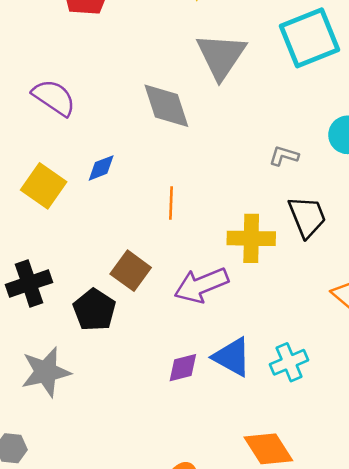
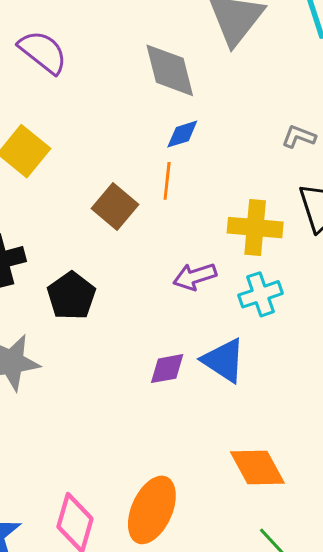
blue diamond: (101, 168) -> (182, 134), moved
brown square: (131, 271) -> (115, 206), moved
purple arrow: (201, 285) -> (195, 276), size x0.7
cyan cross: (289, 362) -> (261, 294), moved

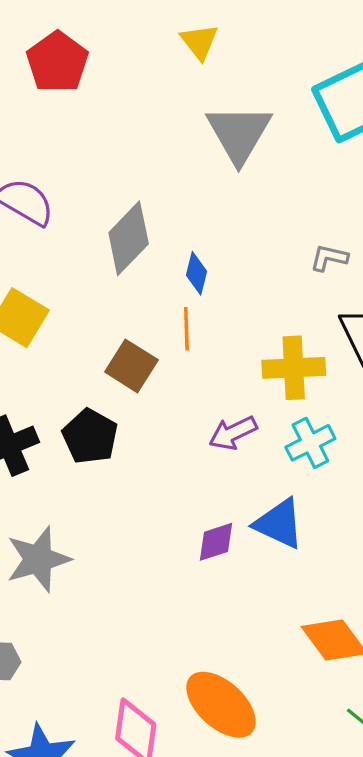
gray diamond: (170, 70) -> (129, 238), moved, turned 66
blue diamond: (182, 134) -> (196, 273), turned -51
black pentagon: (71, 296) -> (90, 436), moved
orange ellipse: (152, 510) -> (221, 705), turned -64

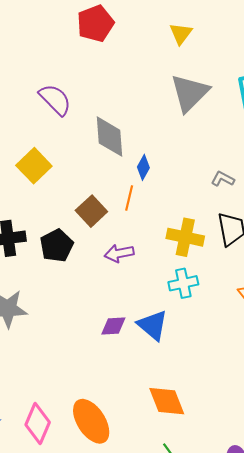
gray diamond: (129, 238) -> (110, 137), turned -63
purple arrow: (233, 433) -> (119, 253), moved

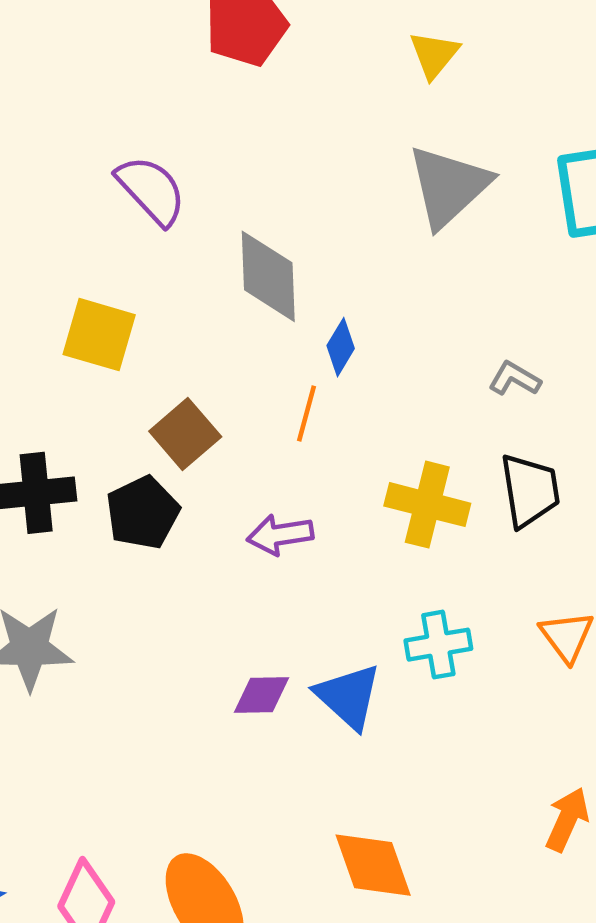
yellow square: (34, 166) -> (99, 335), turned -32
brown square: (91, 211) -> (185, 434), moved
cyan cross: (183, 283) -> (438, 645), moved

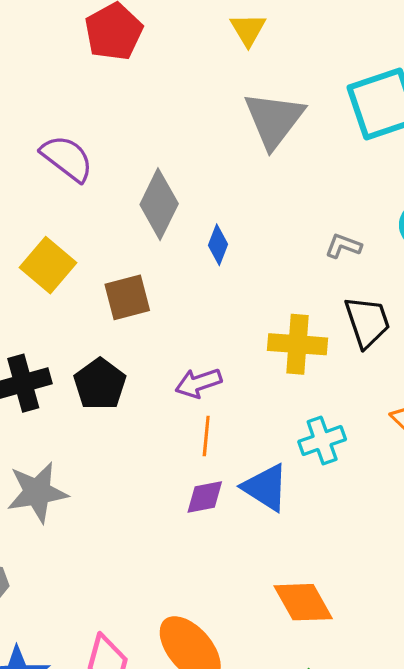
gray diamond: (268, 276) -> (159, 204), turned 38
yellow square: (99, 335) -> (48, 265), turned 34
orange line: (306, 414) -> (206, 436), moved
brown square: (185, 434) -> (127, 297), moved, turned 36

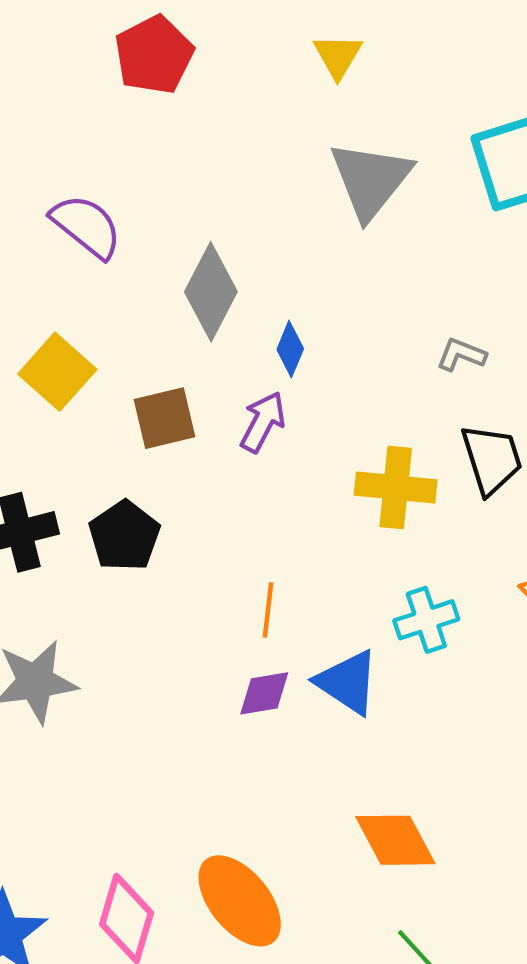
purple arrow: (198, 383) -> (263, 422), moved, turned 135

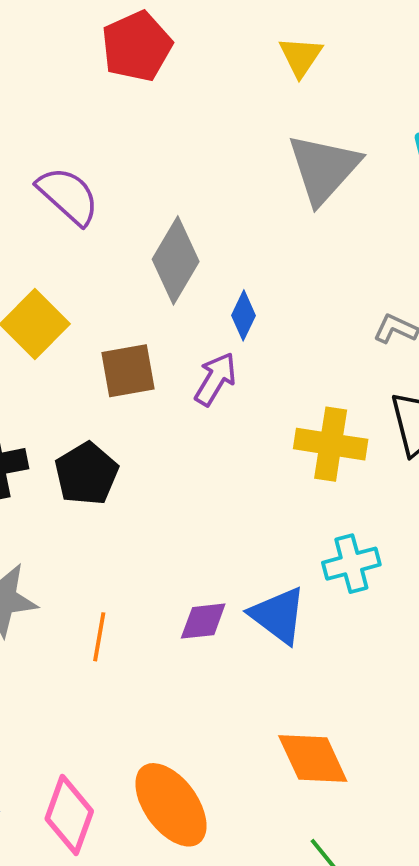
orange line: (268, 610) -> (99, 637), moved

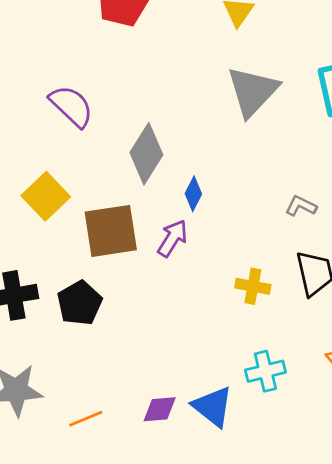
brown square: (128, 371) -> (111, 231), size x1.4
yellow cross: (331, 444) -> (253, 286), size x0.7
orange line: (99, 637) -> (86, 419), turned 56

